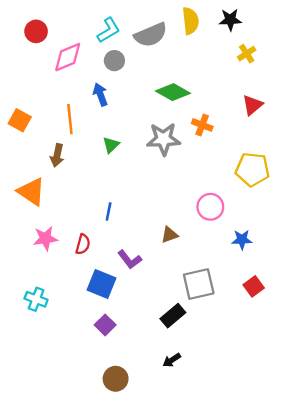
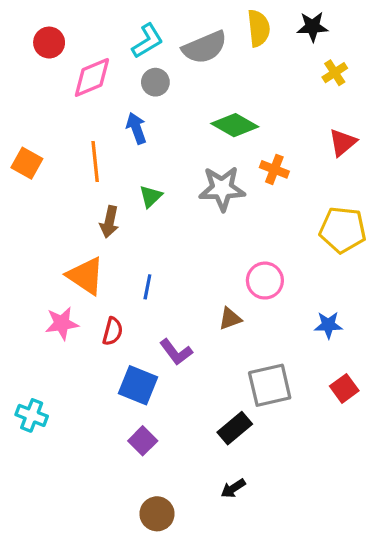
brown arrow: (57, 155) -> (109, 222), moved
orange triangle: (31, 192) -> (86, 276), moved
pink circle: (210, 207) -> (265, 281), moved
cyan cross: (36, 299) -> (32, 415), moved

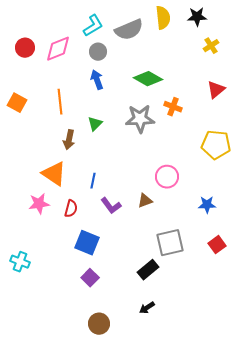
red circle: (49, 43) -> (25, 48), moved
blue arrow: (136, 128) -> (97, 80), moved
purple L-shape: (176, 352) -> (111, 206), moved

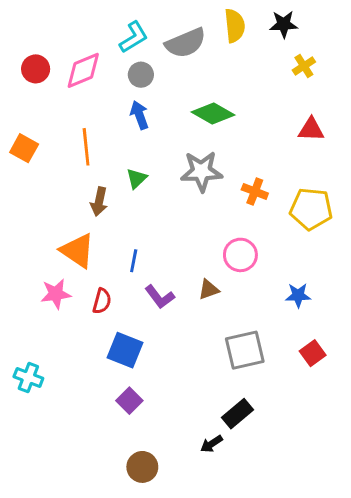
red triangle: (216, 90) -> (311, 129), turned 42
orange cross: (173, 107) -> (255, 191), moved
black rectangle: (148, 270) -> (238, 414), moved

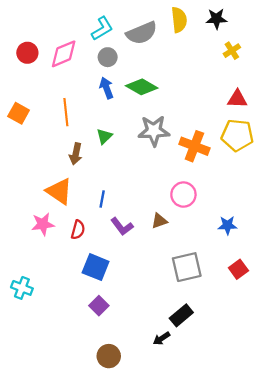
green diamond: (213, 114) -> (142, 87), moved
orange cross: (255, 191) -> (194, 146), size x1.5
yellow pentagon: (311, 209) -> (237, 135), moved

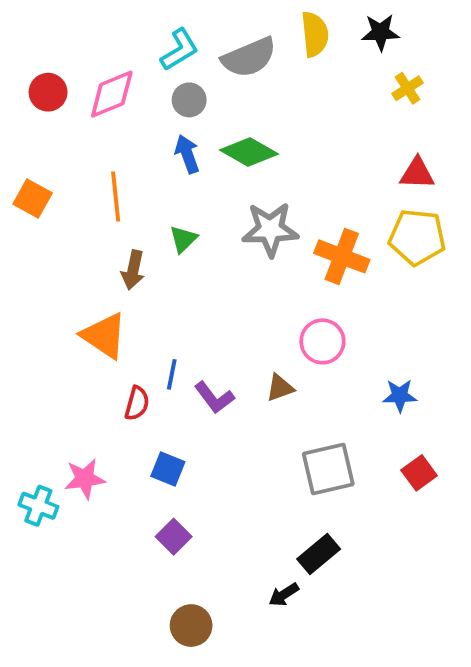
blue line: (102, 199) -> (172, 374), moved
pink star: (43, 224) -> (85, 479), moved
blue square: (96, 267) -> (168, 469), size x0.7

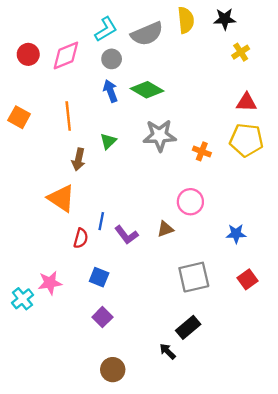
orange cross: (342, 256) -> (202, 151), size x0.6
cyan cross: (38, 506) -> (22, 299), turned 30
black arrow: (284, 595) -> (168, 351), turned 78

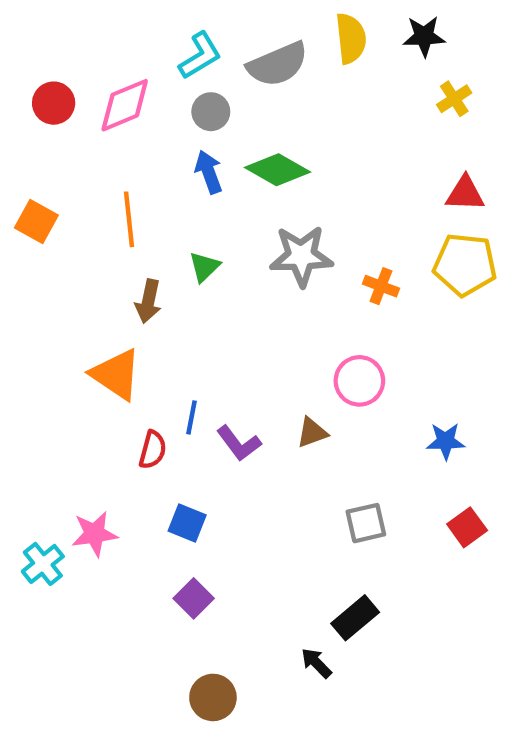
gray square: (194, 277) -> (366, 523), size x0.7

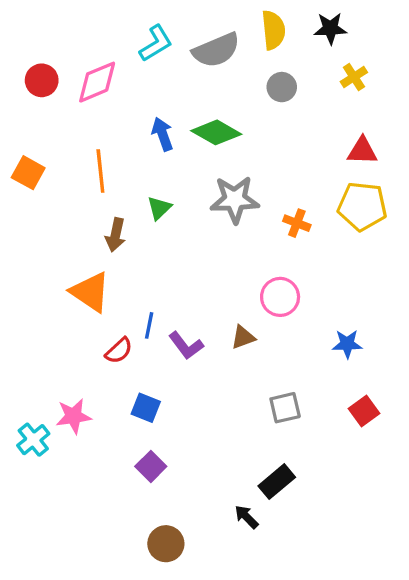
gray circle: (211, 112) -> (282, 87), moved
red semicircle: (153, 450) -> (119, 351), turned 32

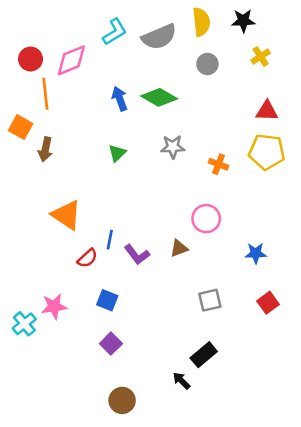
orange line: (100, 171) -> (45, 94), moved
gray star: (235, 200) -> (173, 147), size x0.7
brown arrow: (116, 235) -> (45, 149), moved

